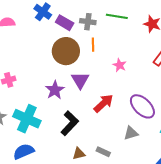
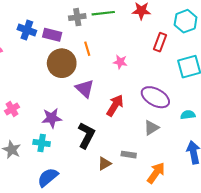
gray cross: (88, 22) -> (77, 17), moved
purple star: (55, 90) -> (52, 118), moved, turned -30
cyan cross: (27, 119) -> (42, 143), size x0.6

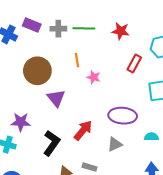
purple rectangle: (52, 35) -> (32, 25), moved
orange line: (87, 49) -> (77, 60), moved
purple ellipse: (155, 97) -> (123, 116), turned -32
red arrow: (115, 105) -> (83, 130), moved

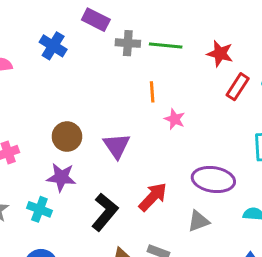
purple rectangle: (32, 25) -> (96, 20), moved
red rectangle: (134, 63) -> (238, 87), moved
brown circle: (37, 71) -> (67, 137), moved, size x0.7

